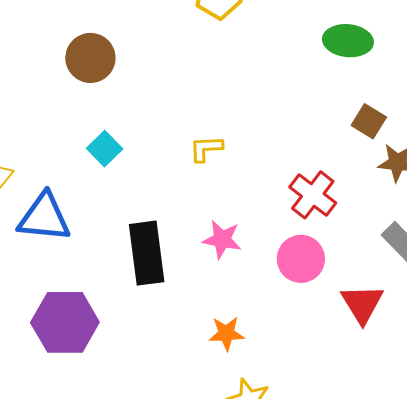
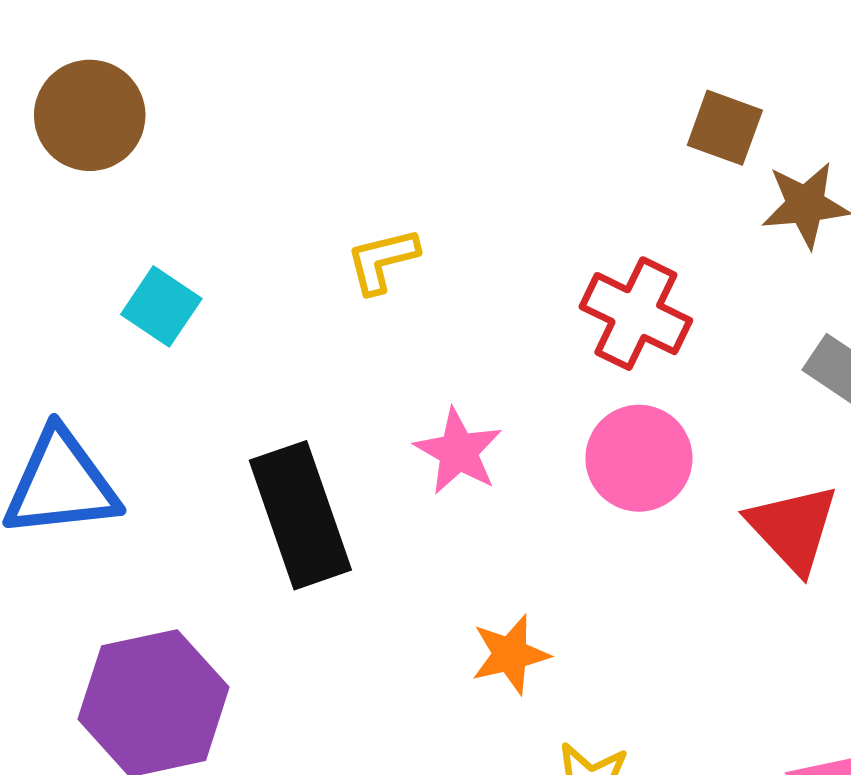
pink star: (222, 239) -> (458, 451), turned 30

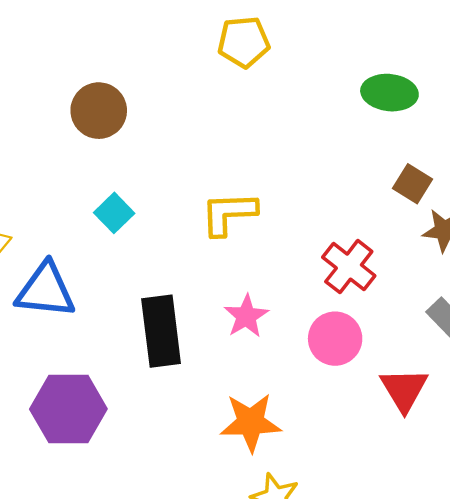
yellow L-shape: (382, 261) -> (229, 213), size x1.5
orange star: (510, 654) -> (251, 422), size x1.5

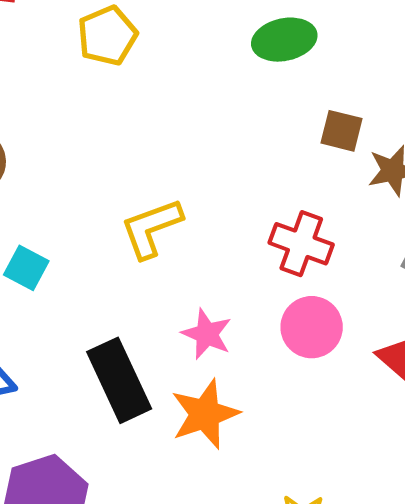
orange star: (251, 422) -> (205, 414), moved

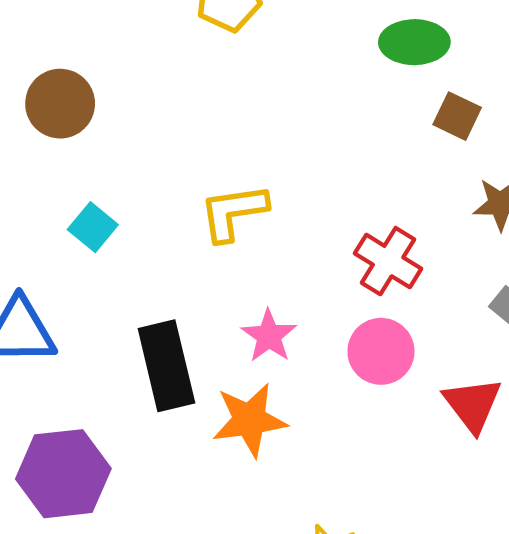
brown square: (342, 131) -> (457, 116), moved

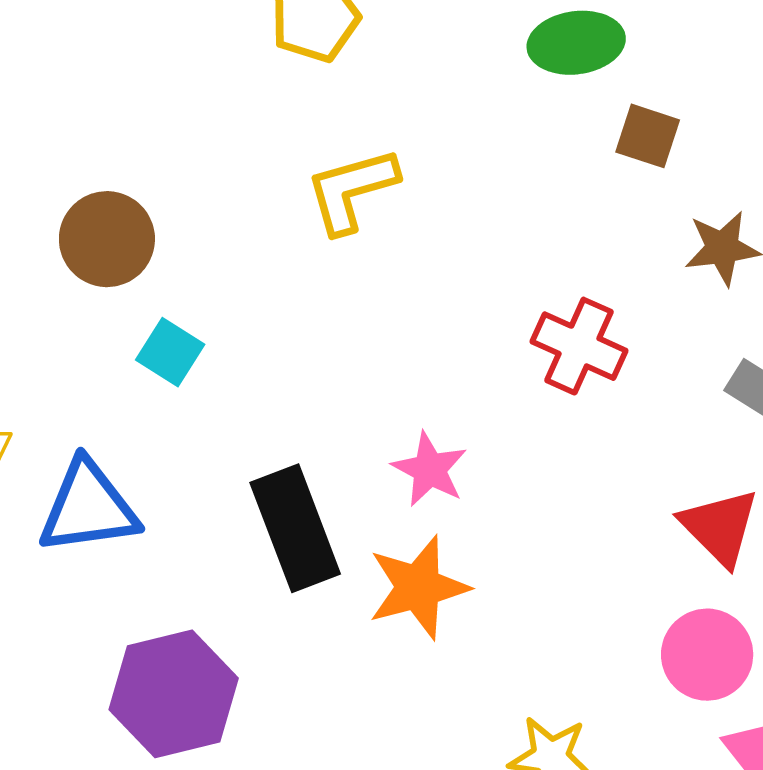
brown circle: (60, 104) -> (107, 239), moved
yellow L-shape: (233, 212) -> (352, 190), moved
pink circle: (381, 351) -> (707, 655), moved

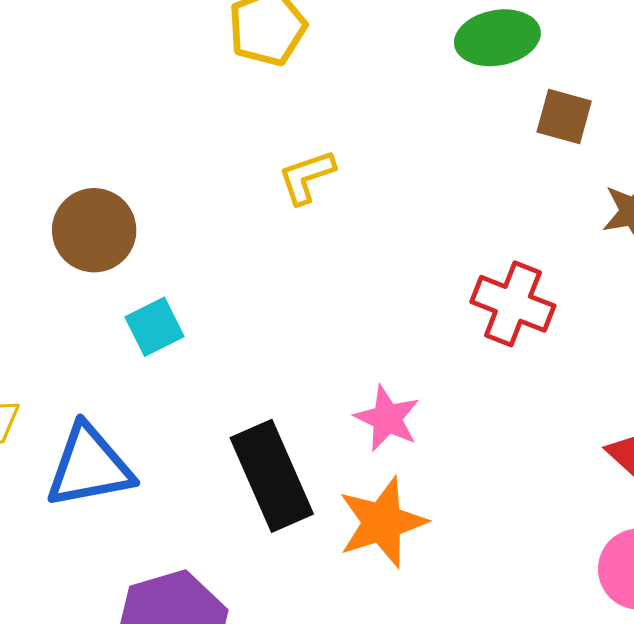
yellow L-shape: (352, 190) -> (307, 177), size x0.7
cyan square: (170, 352) -> (154, 327), turned 34

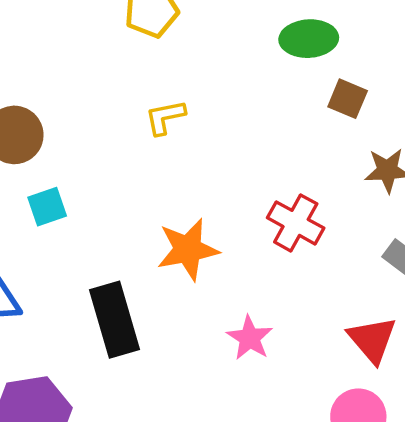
pink star: (387, 418) -> (250, 338), moved
orange star: (382, 522) -> (188, 249), moved

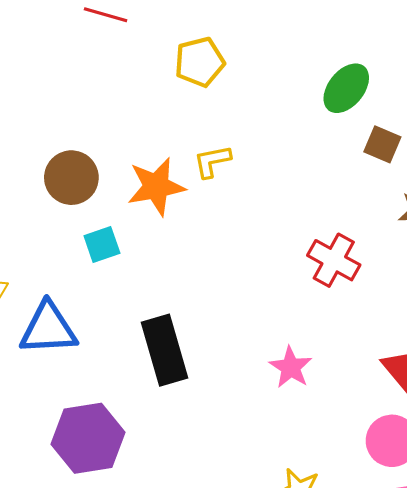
green ellipse: (309, 39) -> (346, 88), turned -48
orange star: (188, 249) -> (156, 187), moved

